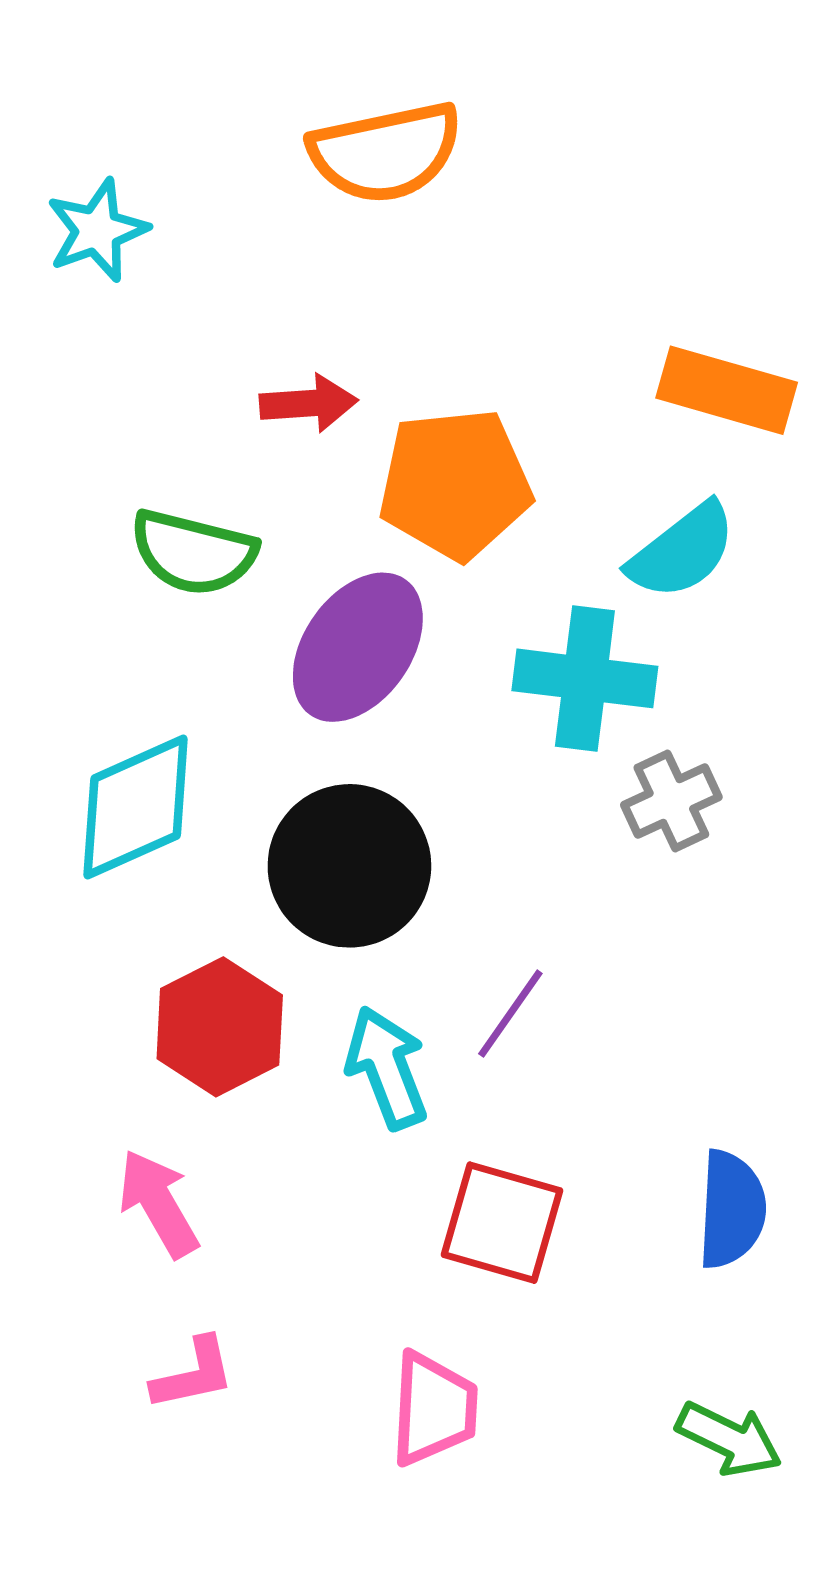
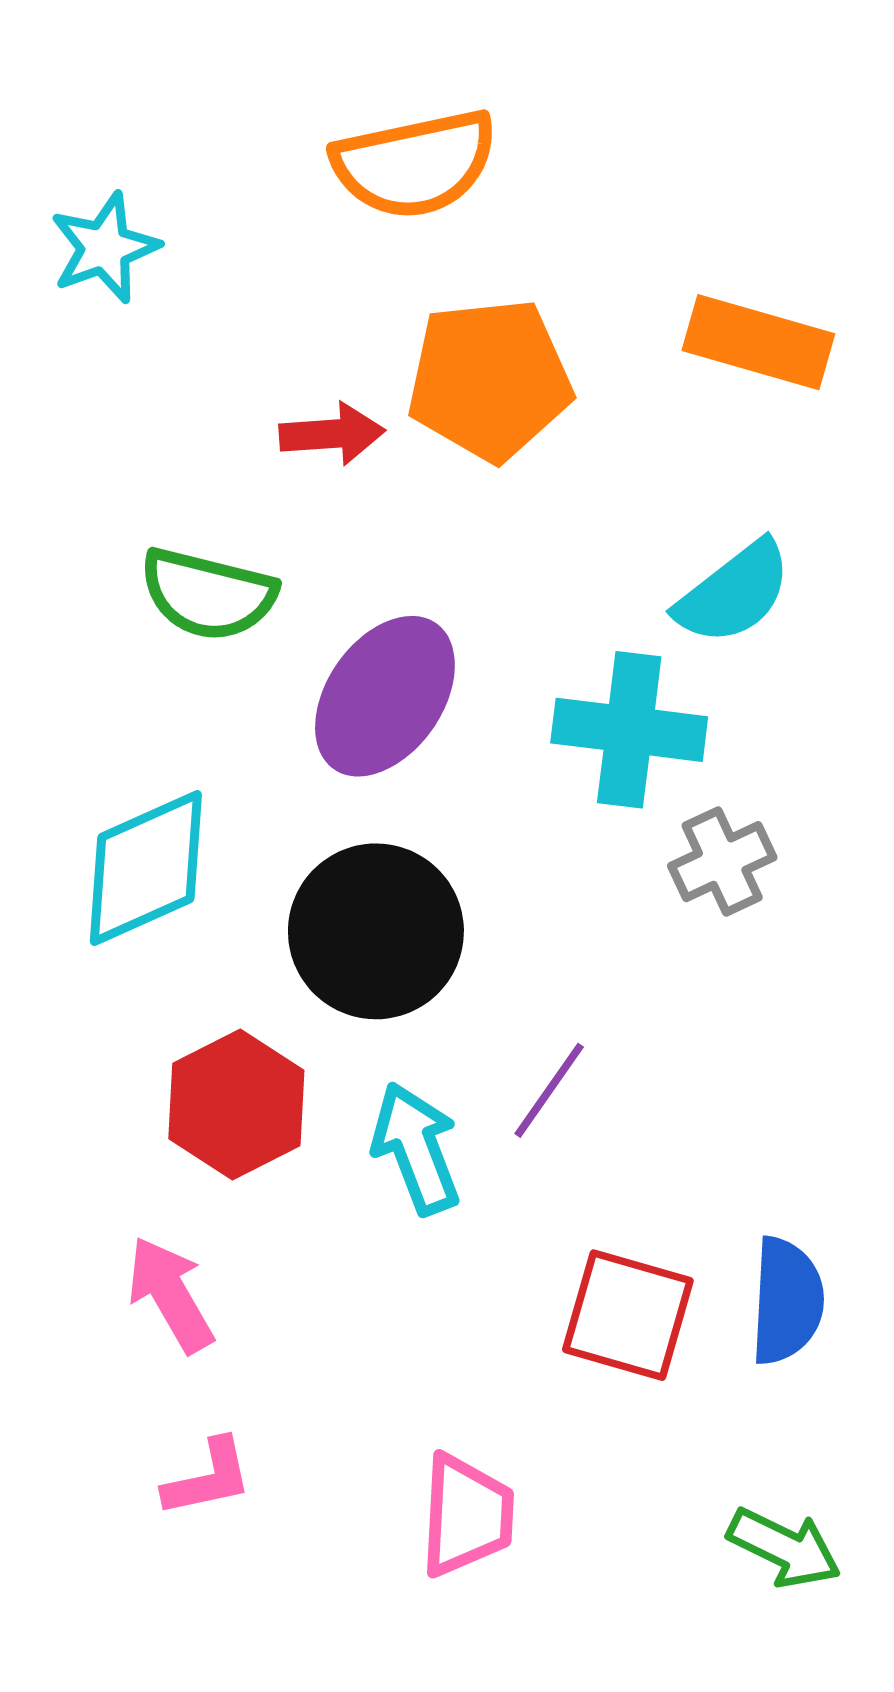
orange rectangle: (727, 390) -> (758, 342), moved
orange pentagon: (455, 484) -> (490, 380), moved
red square: (502, 1223) -> (628, 1315), moved

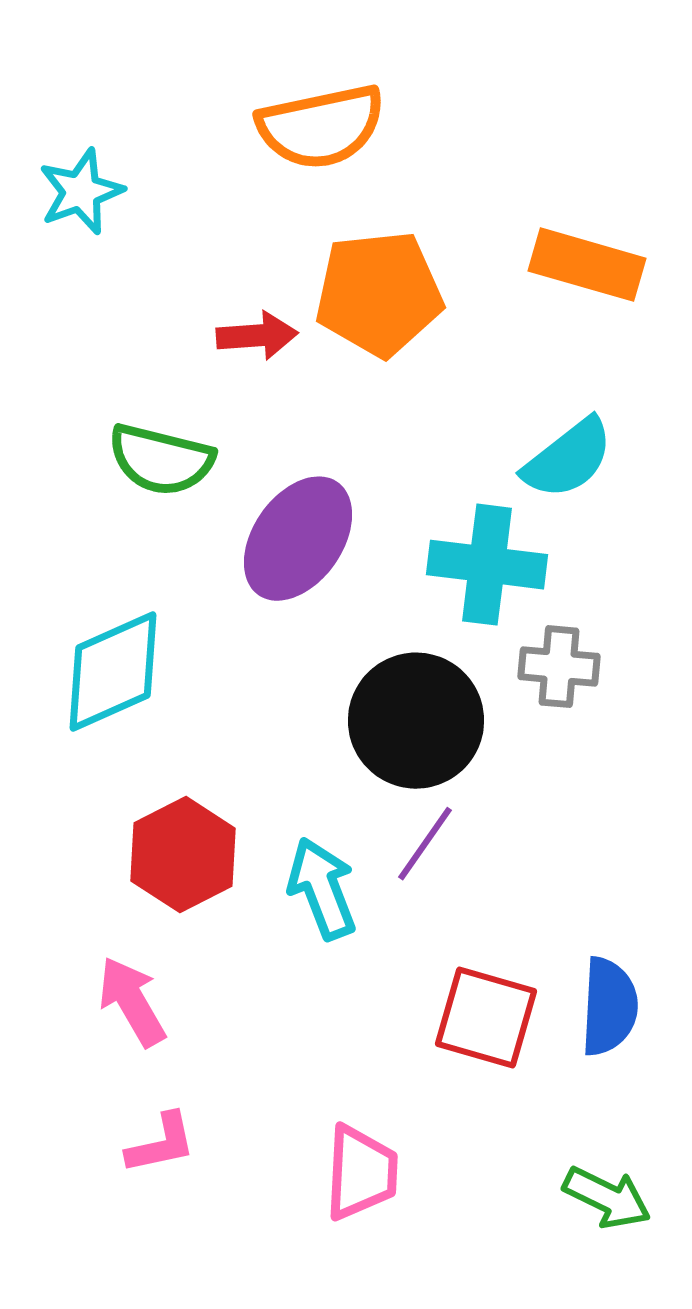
gray cross: (722, 862) -> (559, 667), turned 30
black circle: (376, 931) -> (416, 721), moved

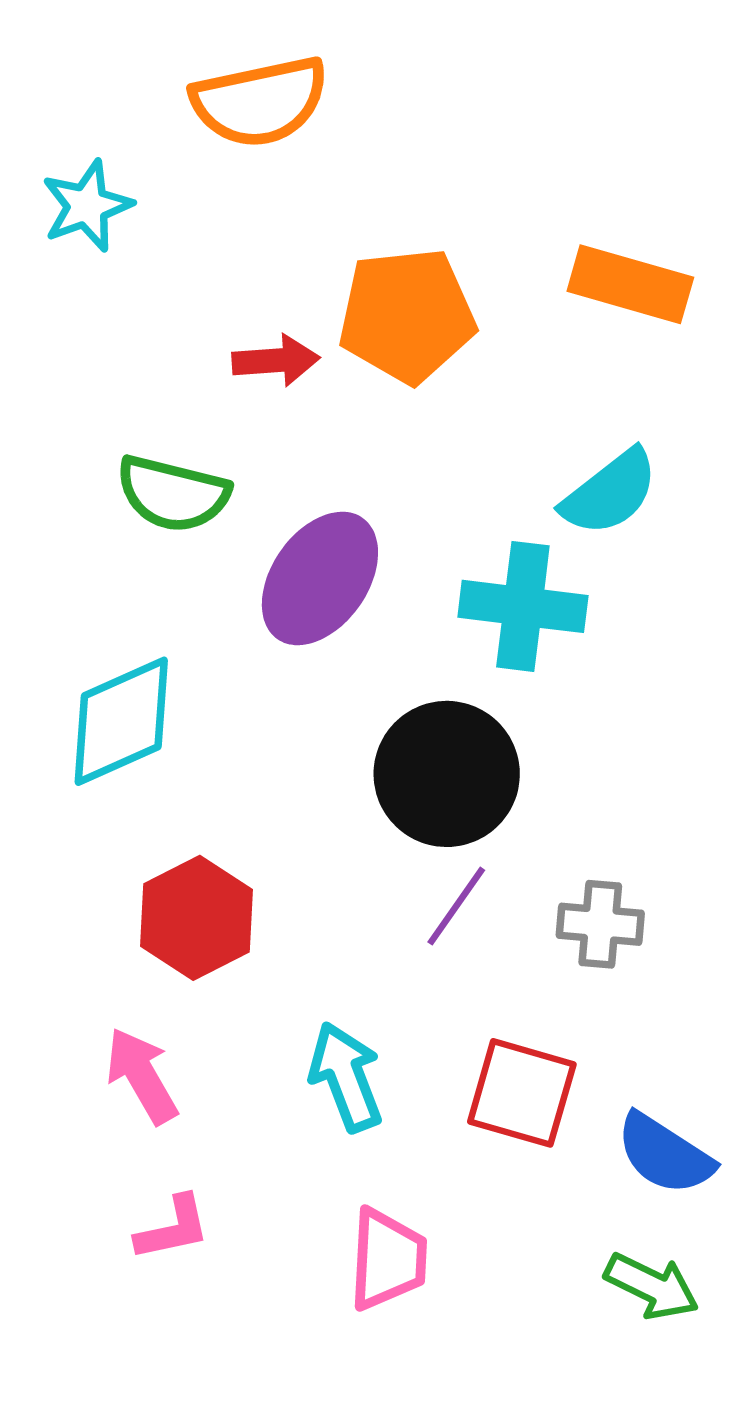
orange semicircle: (321, 127) -> (260, 102), moved
gray cross: (559, 667) -> (600, 924), moved
cyan arrow: (322, 889) -> (346, 1077), moved
blue semicircle: (609, 1007) -> (665, 1154), moved, turned 120

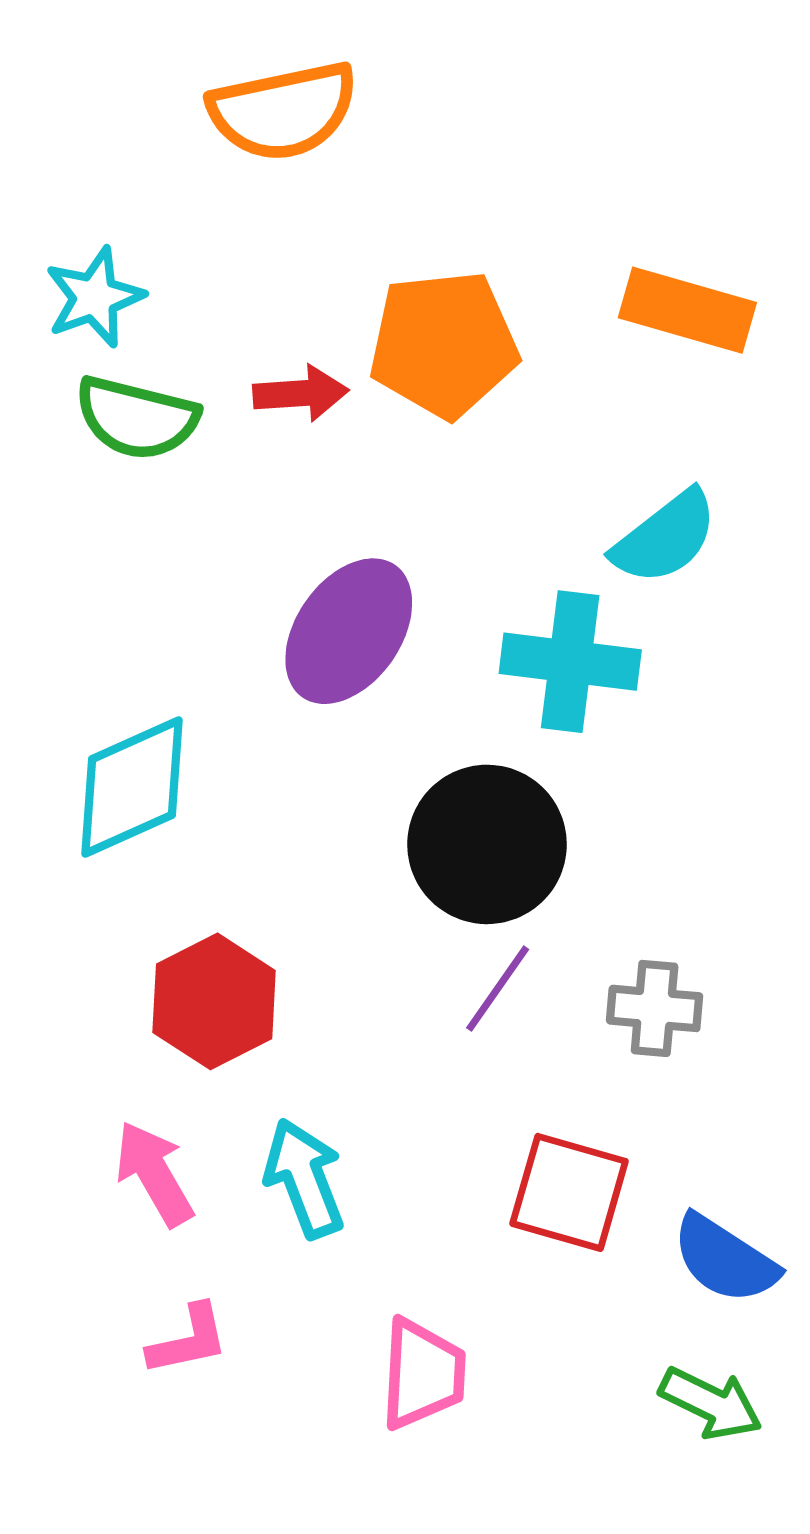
cyan star: (87, 206) -> (95, 297), moved
green semicircle: (173, 494) -> (137, 418), moved
cyan arrow: (346, 1077) -> (304, 1178), moved

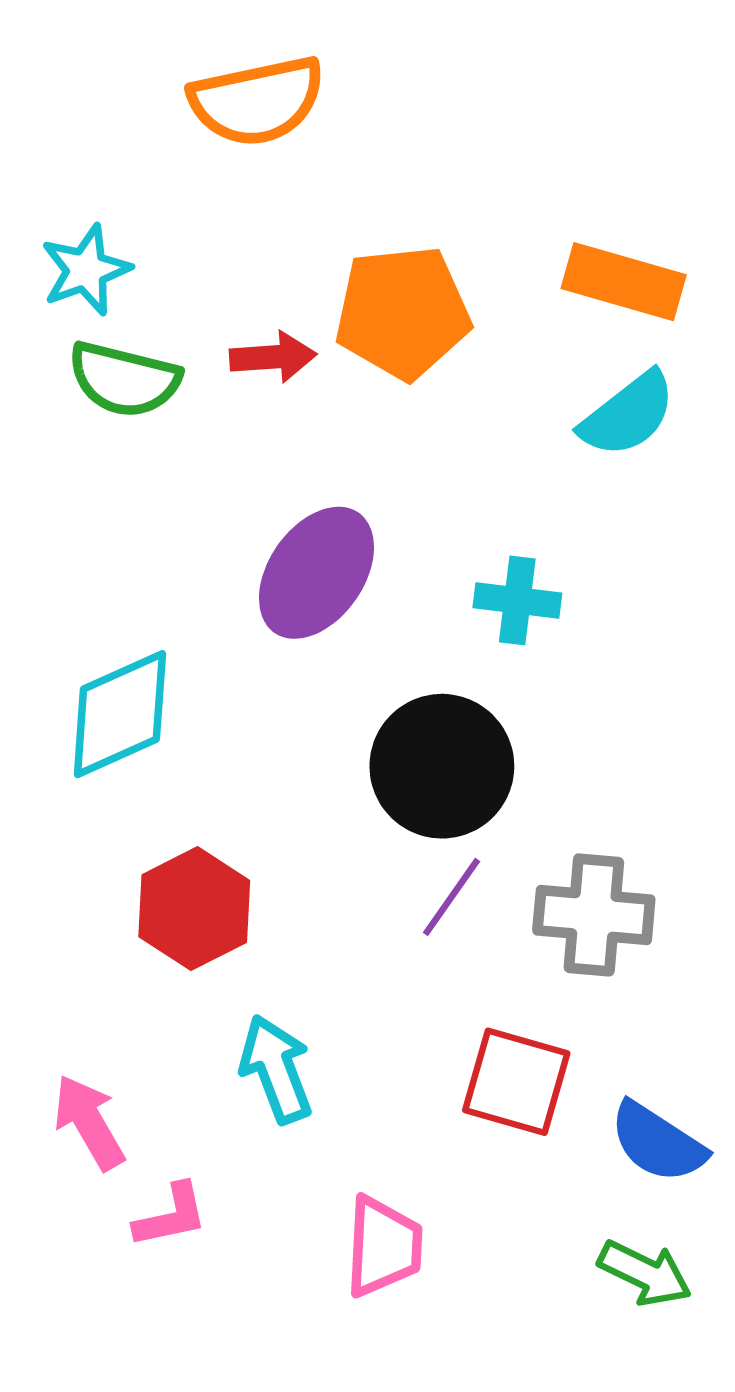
cyan semicircle: (665, 537) -> (628, 414), moved
cyan cross: (570, 662) -> (517, 600), size x0.7
gray cross: (655, 1008) -> (594, 915), size x1.4
pink arrow: (154, 1174) -> (89, 1122), moved

